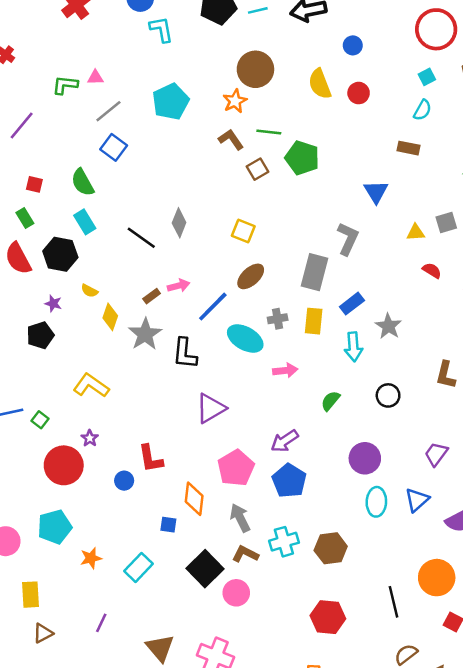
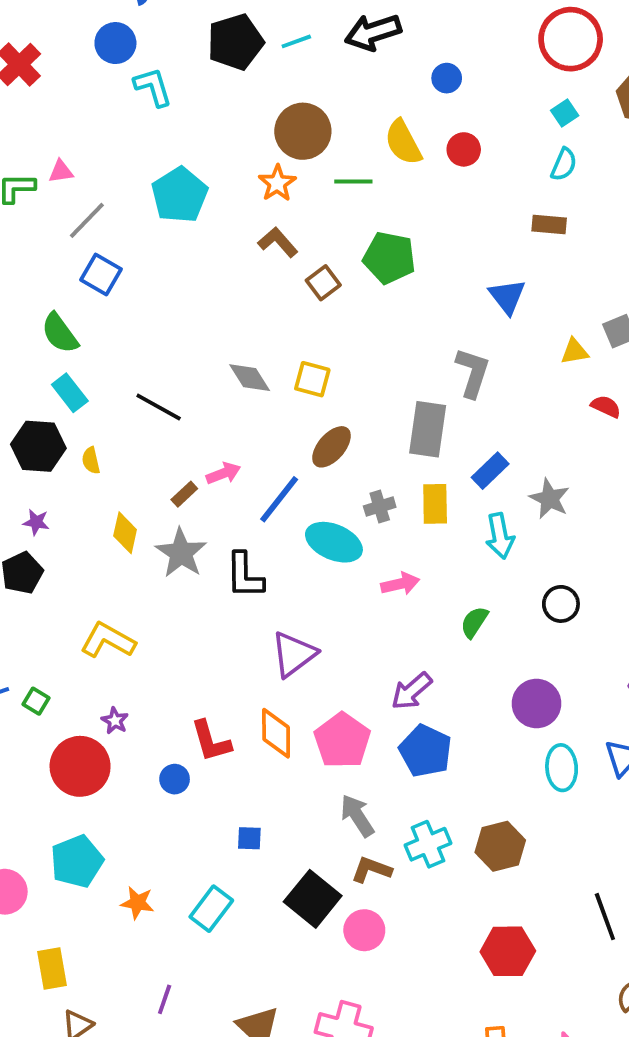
green line: (269, 132) -> (353, 182), moved
gray diamond: (179, 223) -> (250, 378), moved, turned -48
yellow semicircle: (89, 291) -> (91, 460), moved, turned 56
orange diamond: (194, 499) -> (276, 733), moved
orange star: (91, 558) -> (137, 903), turned 30

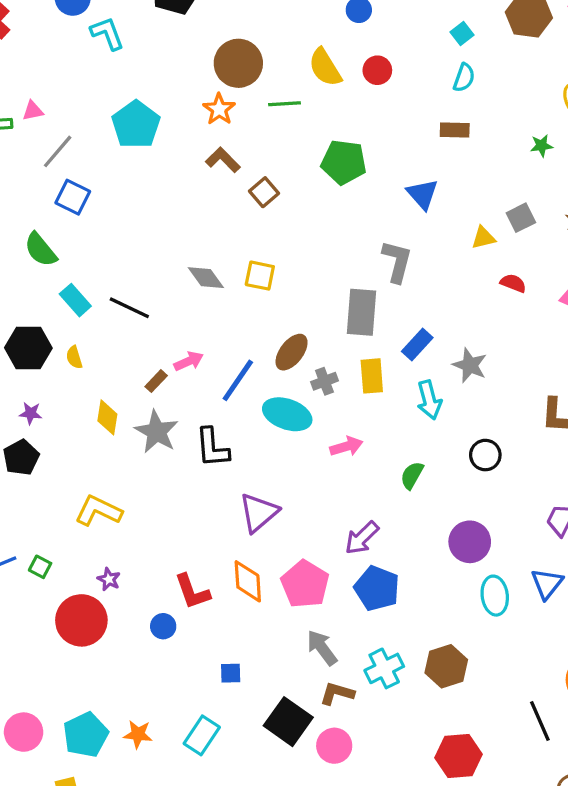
green pentagon: (389, 258) -> (344, 162), moved
cyan rectangle: (70, 393) -> (75, 300), moved
brown ellipse: (331, 447) -> (292, 352), moved
cyan pentagon: (77, 861) -> (86, 735), moved

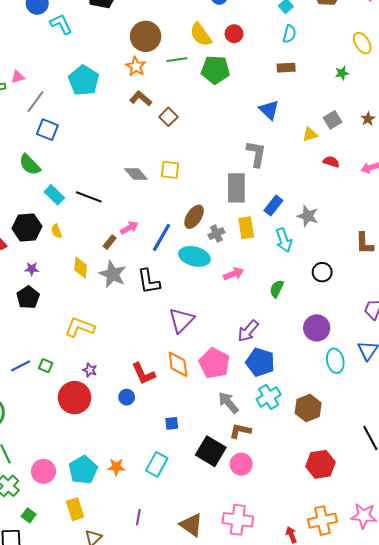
green pentagon: (344, 162) -> (215, 70), moved
cyan cross: (384, 668) -> (269, 397), moved

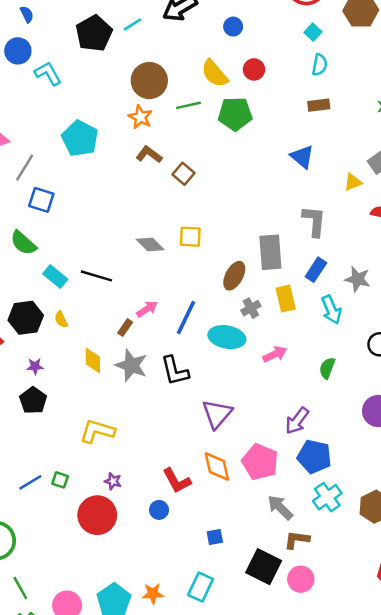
gray L-shape: (256, 154) -> (314, 221), moved
brown ellipse: (194, 217) -> (234, 276), moved

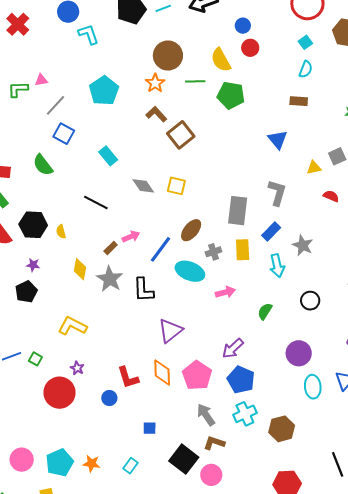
red circle: (254, 69) -> (250, 48), moved
brown square: (184, 174) -> (181, 135), size x1.5
brown ellipse: (234, 276) -> (191, 230), moved
cyan rectangle: (55, 277) -> (108, 156), moved
cyan rectangle: (201, 587) -> (130, 466), size x0.7

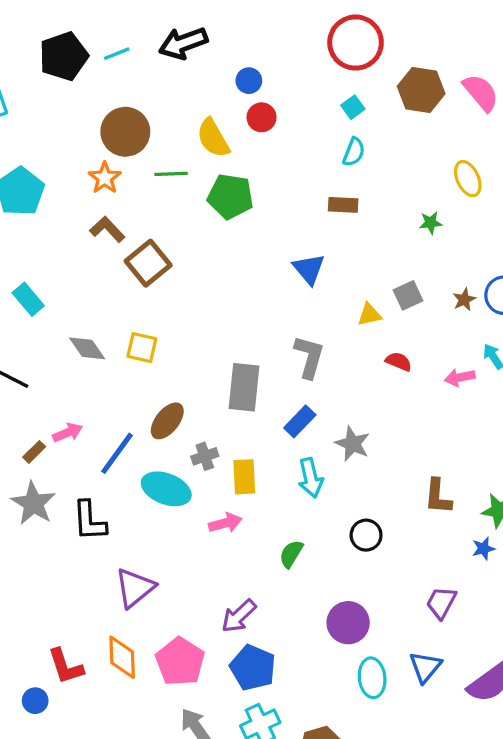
yellow rectangle: (243, 250) -> (244, 477), moved

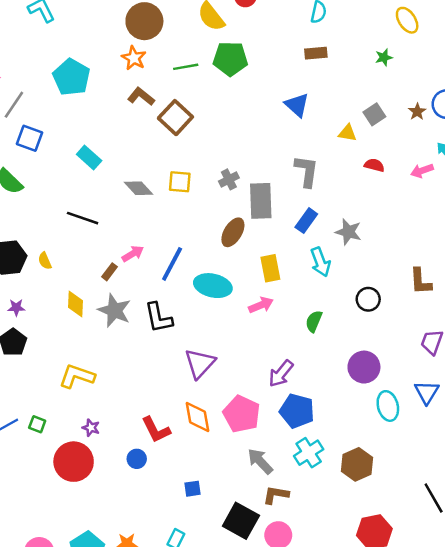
green line: (171, 174) -> (186, 67), moved
yellow triangle: (370, 315) -> (347, 133), turned 30
brown ellipse: (167, 421) -> (233, 232), moved
gray cross: (205, 456) -> (229, 179), moved
brown L-shape: (438, 496) -> (421, 281), moved

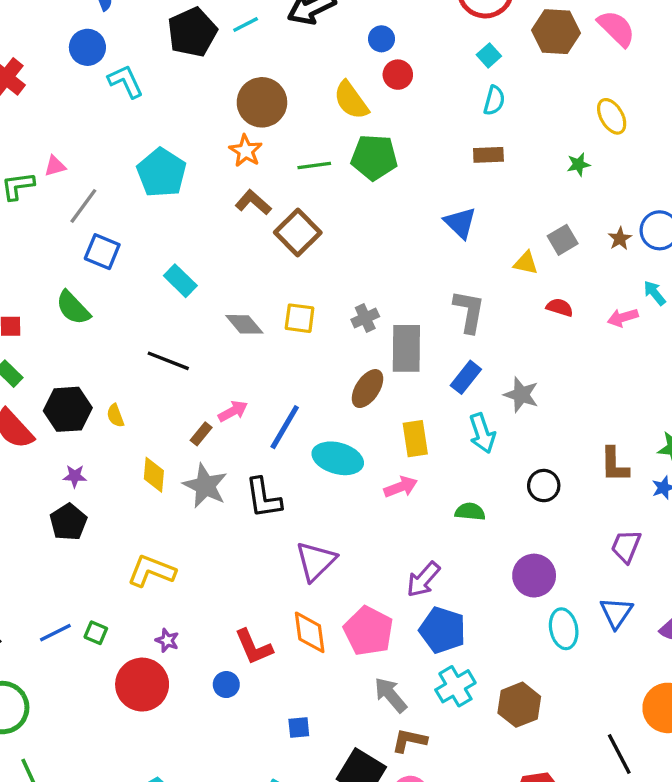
green semicircle: (314, 321) -> (470, 512), turned 70

